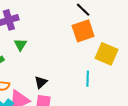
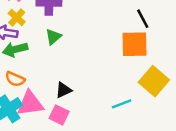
cyan line: (88, 79) -> (122, 104), turned 49

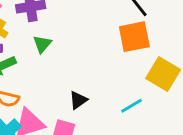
black triangle: (63, 90) -> (78, 100), moved

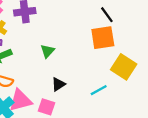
green triangle: (42, 44) -> (47, 51), moved

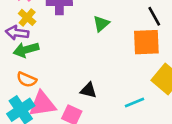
green triangle: (47, 51) -> (101, 24), moved
black triangle: (58, 84) -> (88, 90), turned 40

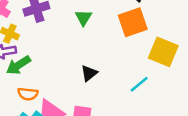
black triangle: (88, 90) -> (89, 73), moved, turned -36

